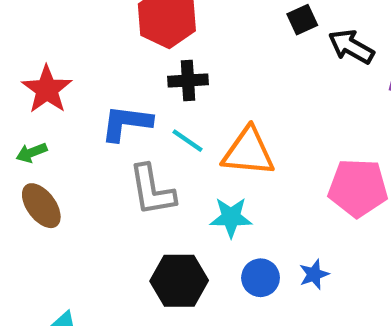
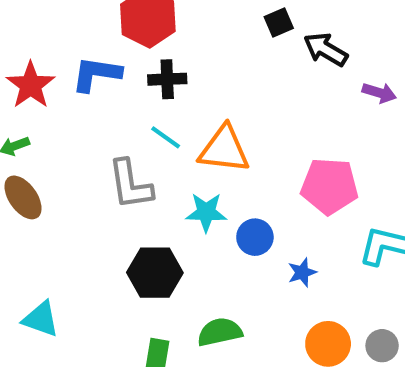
blue L-shape: (126, 123) -> (96, 74), moved
blue star: (314, 274) -> (302, 272), moved
blue circle: (261, 278) -> (255, 237), moved

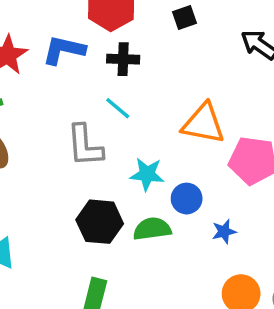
black square: (279, 22) -> (184, 17), moved
orange triangle: (224, 149) -> (203, 124), moved
green semicircle: (220, 332) -> (152, 229), moved

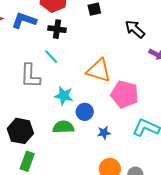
black hexagon: (100, 222) -> (20, 131), moved

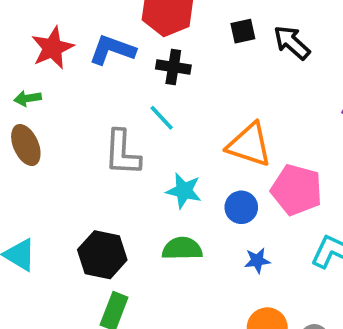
black arrow: (135, 29) -> (292, 43), moved
blue circle: (85, 112) -> (241, 207), moved

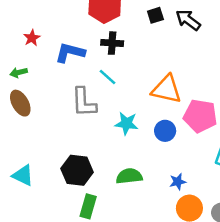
red star: (52, 48) -> (32, 38), size x0.6
blue L-shape: (112, 50) -> (70, 53), moved
green semicircle: (182, 249) -> (129, 176), moved
blue star: (257, 261) -> (178, 182), moved

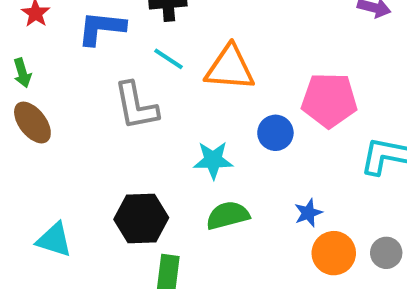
green arrow: (19, 72) -> (22, 73), turned -84
orange triangle: (167, 89) -> (230, 68), moved
cyan star: (126, 123) -> (213, 160), moved

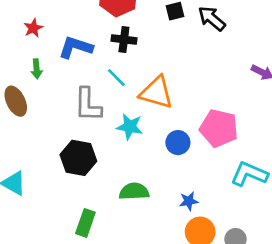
green arrow: (22, 73) -> (37, 69), moved
cyan star: (213, 160) -> (130, 127), moved
black hexagon: (141, 218) -> (78, 158), moved

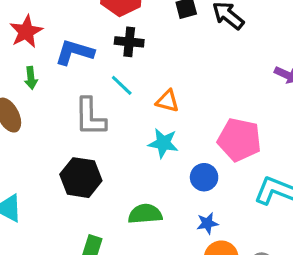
red star: (33, 28) -> (26, 32), size x1.5
orange triangle: (156, 92) -> (167, 101), size x0.6
cyan star: (130, 127) -> (163, 143), moved
blue circle: (178, 143) -> (204, 177), moved

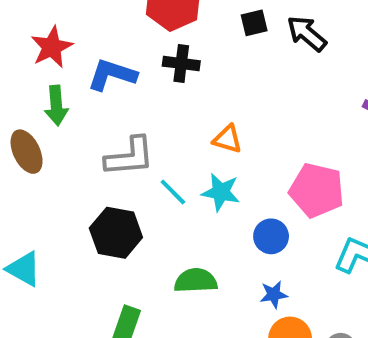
green arrow: (31, 78) -> (56, 106), size x1.4
cyan line: (122, 85) -> (173, 192), moved
gray L-shape: (90, 117) -> (130, 157), turned -96

